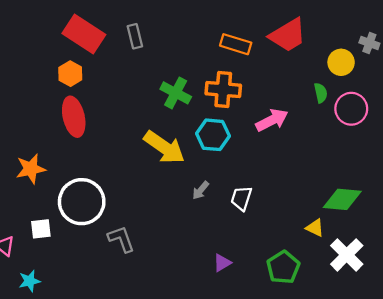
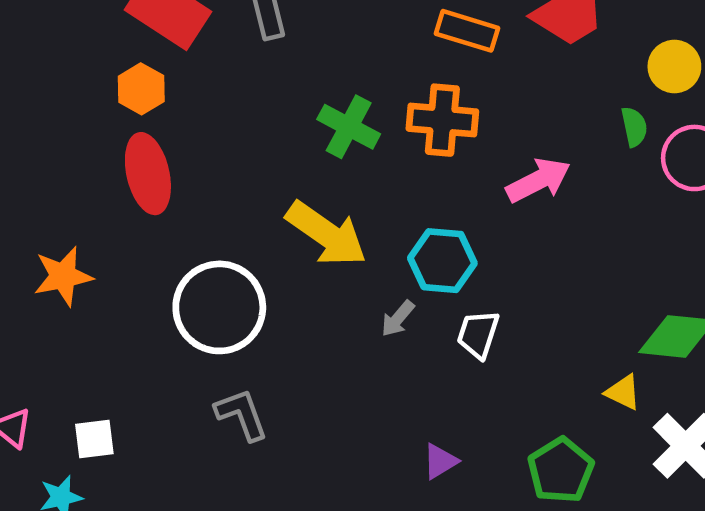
cyan hexagon: (213, 135) -> (442, 261), moved
white circle: (82, 202) -> (219, 307), moved
white square: (41, 229) -> (94, 439), moved

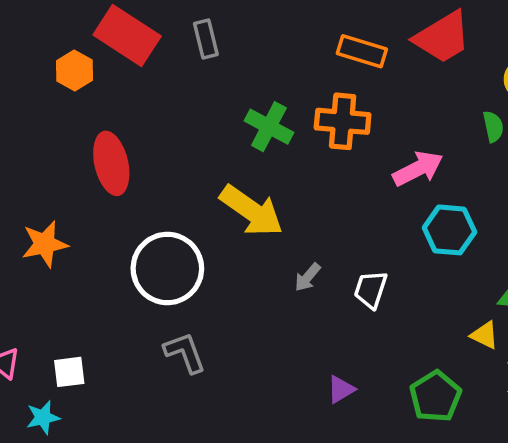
orange hexagon: (141, 89) -> (74, 71), moved
cyan hexagon: (442, 261) -> (449, 230), moved

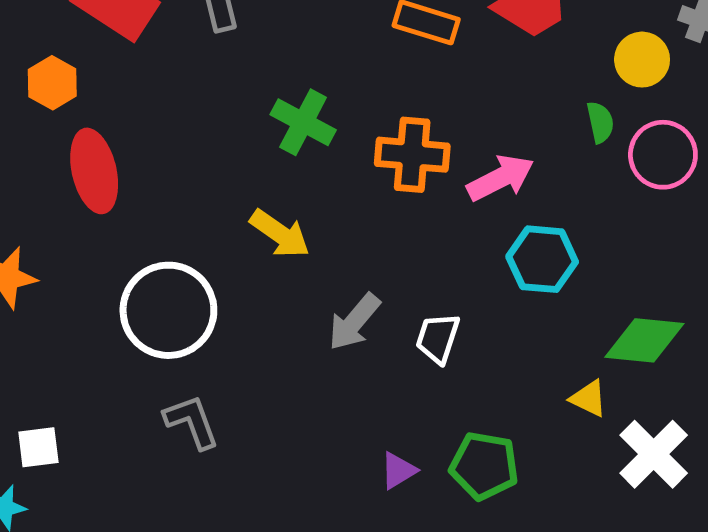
orange hexagon: (74, 71) -> (52, 83), moved
orange cross: (343, 121) -> (412, 155), moved
yellow arrow: (251, 211) -> (280, 234), size x0.7
gray arrow: (308, 277) -> (354, 322), size x1.5
green pentagon: (435, 396) -> (484, 466), moved, turned -30

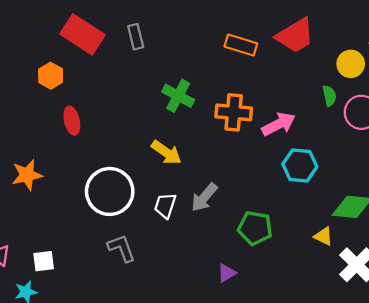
red ellipse: (94, 171) -> (72, 121), size x0.7
white trapezoid: (438, 338) -> (165, 206), moved
green pentagon: (484, 466) -> (255, 228), moved

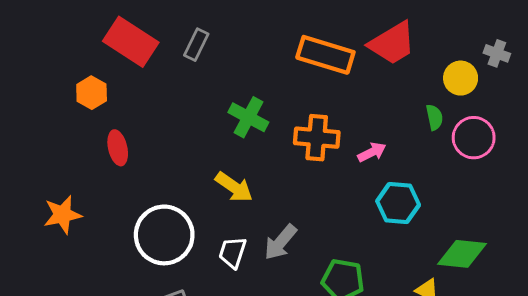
gray rectangle: (136, 37) -> (196, 45), turned 40
orange rectangle: (241, 45) -> (325, 55), size x1.4
pink arrow: (279, 124) -> (372, 152), size x0.7

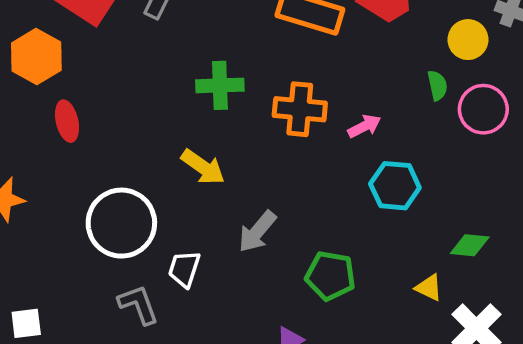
orange hexagon: (92, 93) -> (36, 57), size x1.4
green cross: (248, 117) -> (220, 85), turned -30
white trapezoid: (232, 252) -> (184, 269), moved
green diamond: (462, 254) -> (470, 245), size x0.7

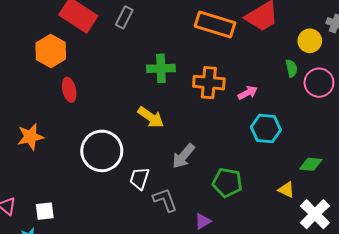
gray L-shape: (138, 305) -> (165, 200), moved

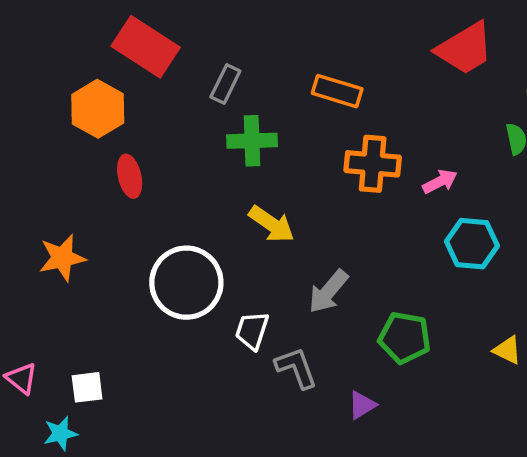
gray rectangle: (124, 17) -> (225, 84), moved
orange rectangle: (215, 24) -> (337, 91), moved, size x0.7
green cross: (161, 68) -> (252, 141), moved

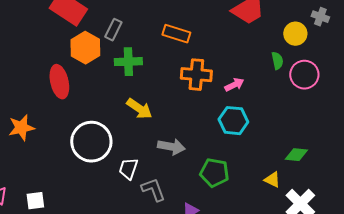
orange hexagon: (98, 109) -> (85, 48), moved
red ellipse: (130, 176) -> (59, 82), size x1.4
cyan hexagon: (472, 244) -> (233, 121), moved
gray arrow: (328, 292) -> (171, 147), turned -120

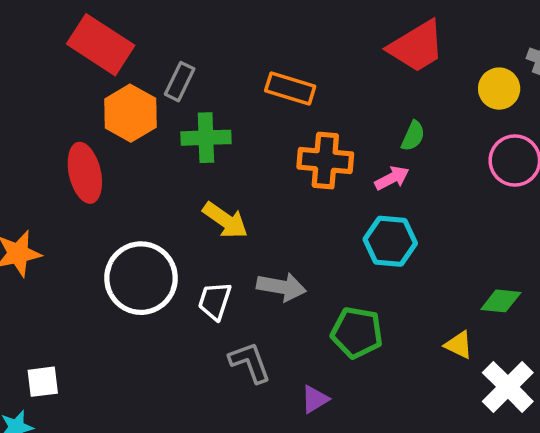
green semicircle: (277, 61) -> (413, 136), moved, turned 36
white trapezoid: (128, 169) -> (215, 301), moved

